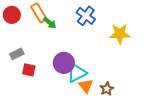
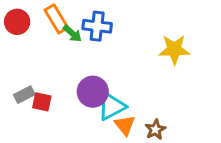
blue cross: (86, 16) -> (97, 26), moved, turned -30
gray rectangle: (17, 54) -> (24, 95), moved

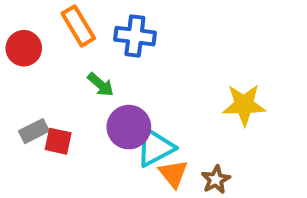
red circle: (17, 22) -> (24, 48), moved
green arrow: (72, 33) -> (101, 85), moved
yellow star: (174, 49) -> (244, 105), moved

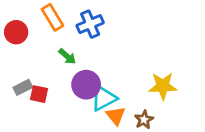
blue cross: (135, 36) -> (90, 24), turned -30
yellow star: (244, 105) -> (163, 86), moved

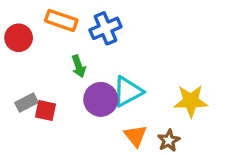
orange rectangle: (52, 17) -> (61, 20), turned -40
green arrow: (67, 56) -> (79, 66), turned 30
cyan triangle: (104, 98) -> (128, 92), moved

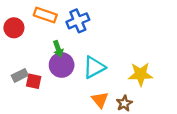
purple circle: (101, 99) -> (62, 65), moved

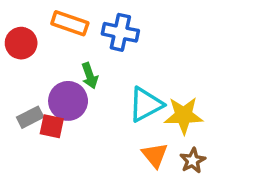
blue cross: (78, 21) -> (120, 32), turned 35
purple circle: (62, 65) -> (68, 101), moved
yellow star: (141, 74) -> (184, 115), moved

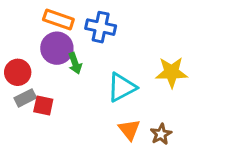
red circle: (21, 43) -> (18, 72), moved
purple circle: (68, 101) -> (57, 48), moved
yellow star: (184, 115) -> (172, 72), moved

